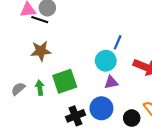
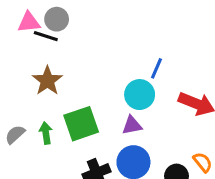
brown star: (41, 51) -> (47, 81), turned -30
purple triangle: (111, 82) -> (132, 125), moved

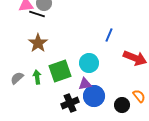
cyan circle: (140, 95) -> (89, 63), moved
purple triangle: (132, 125) -> (85, 84), moved

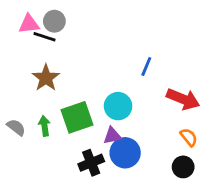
gray semicircle: (17, 78) -> (16, 127), turned 80
orange semicircle: (139, 96) -> (189, 137), moved
black circle: (122, 105) -> (183, 167), moved

